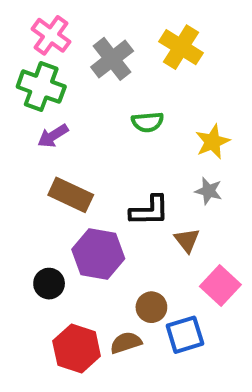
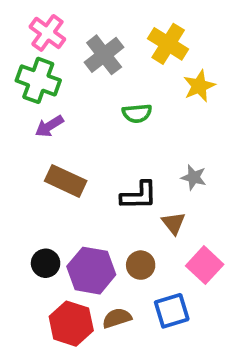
yellow star: (213, 142) -> (199, 86), moved
purple hexagon: (98, 254) -> (91, 271), moved
brown circle: (151, 307) -> (141, 265), moved

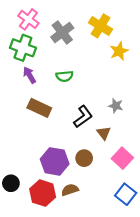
green semicircle: (137, 113) -> (64, 76), moved
purple arrow: (49, 126) -> (29, 75), turned 91
black L-shape: (139, 196) -> (83, 117), turned -35
black circle: (46, 263) -> (11, 183), moved
blue square: (172, 311) -> (126, 194), moved, turned -35

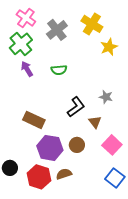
green cross: (23, 48) -> (21, 44), turned 30
brown rectangle: (39, 108) -> (34, 120), moved

